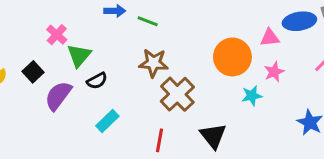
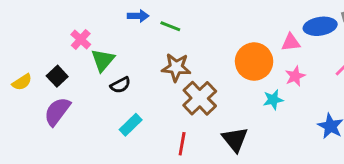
purple semicircle: (58, 96) -> (57, 111), moved

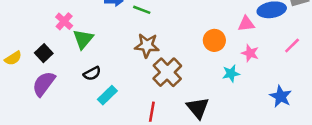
orange circle: (254, 62) -> (214, 40), size x0.7
pink star: (295, 76) -> (250, 53), turned -30
black semicircle: (120, 85) -> (92, 73), moved

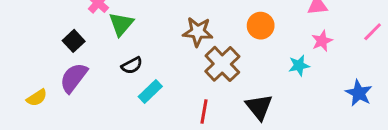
orange circle: (214, 40) -> (261, 26), moved
pink star: (250, 53) -> (322, 41), turned 30
yellow semicircle: (13, 58) -> (37, 98), moved

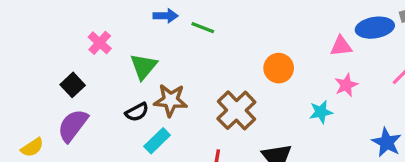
green triangle: (121, 24) -> (144, 66), moved
brown star: (198, 32) -> (171, 100), moved

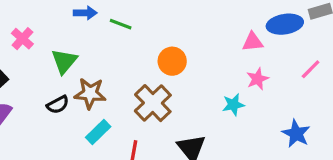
orange circle: (279, 68) -> (172, 61), moved
cyan rectangle: (157, 141) -> (98, 132), moved

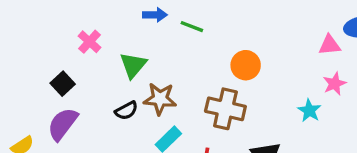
brown cross: (153, 103) -> (225, 109), turned -33
cyan star: (233, 105) -> (309, 111), turned -30

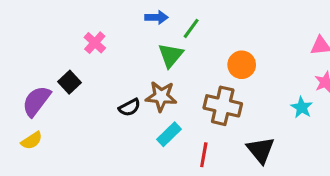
green line: (192, 27) -> (191, 28), turned -75
green triangle: (133, 65) -> (171, 55), moved
purple semicircle: (63, 124) -> (36, 101), moved

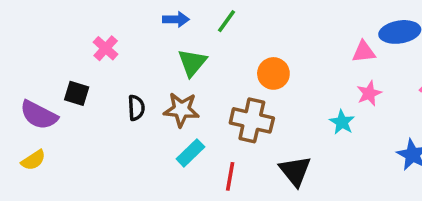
green line: (191, 28) -> (227, 21), moved
black square: (70, 82) -> (77, 93), turned -30
purple semicircle: (36, 101) -> (39, 115), turned -100
black semicircle: (130, 107) -> (136, 108), moved, turned -65

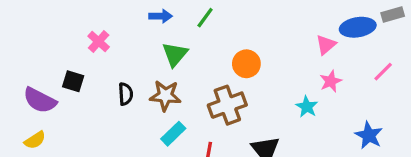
pink triangle: (364, 52) -> (326, 45), turned -35
brown cross: (252, 120) -> (227, 105), turned -33

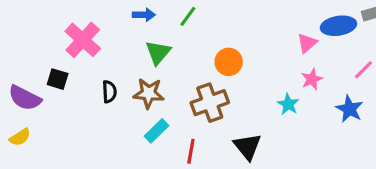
pink cross: (99, 42) -> (83, 40), size x1.6
blue star: (369, 135) -> (349, 109), moved

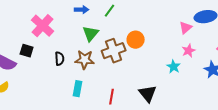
brown cross: (210, 103) -> (114, 51), moved
cyan rectangle: (156, 131) -> (78, 89), moved, turned -35

